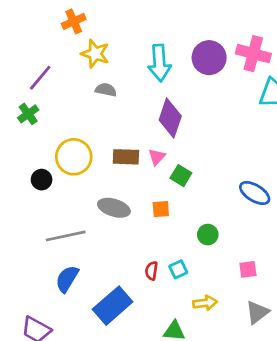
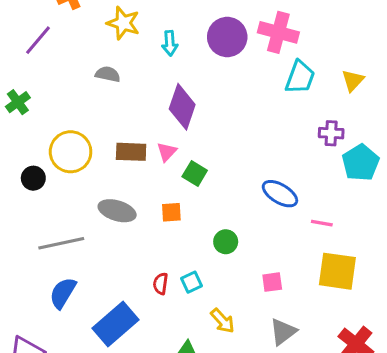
yellow star: (95, 54) -> (123, 23), moved
cyan arrow: (159, 63) -> (170, 43), size x0.6
purple line: (40, 78) -> (38, 40), moved
yellow arrow: (205, 303) -> (223, 321), turned 55

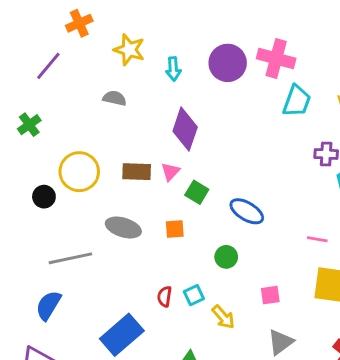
blue ellipse: (280, 194) -> (247, 211), moved
blue semicircle: (63, 293) -> (48, 305), moved
yellow arrow: (223, 321) -> (223, 317), moved

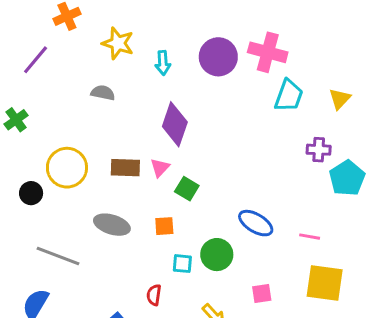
blue ellipse: (247, 211) -> (256, 223), moved
green circle: (226, 257) -> (217, 255), size x1.4
gray line: (70, 258) -> (58, 256), turned 33
cyan square: (194, 295) -> (182, 264), moved, turned 30

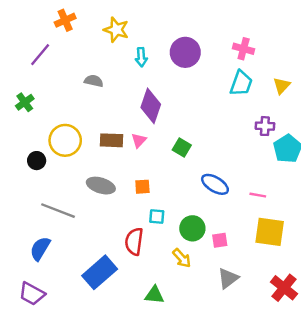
yellow star: (118, 43) -> (116, 30), moved
pink cross: (268, 52) -> (244, 49), moved, size x0.7
green square: (187, 189) -> (182, 147), moved
green circle: (217, 255) -> (192, 228), moved
red semicircle: (154, 295) -> (134, 241), size x1.6

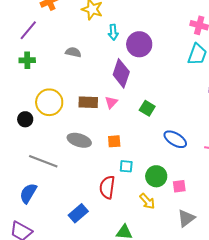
purple circle: (185, 52) -> (139, 44), moved
green cross: (25, 102) -> (27, 60), moved, turned 35
blue rectangle: (100, 272) -> (78, 213), size x0.7

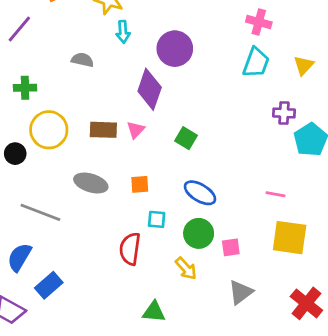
cyan arrow: (113, 32) -> (123, 32), moved
green cross: (27, 60) -> (25, 88), moved
blue ellipse: (175, 139) -> (200, 193), moved
blue rectangle: (78, 213) -> (49, 285), moved

